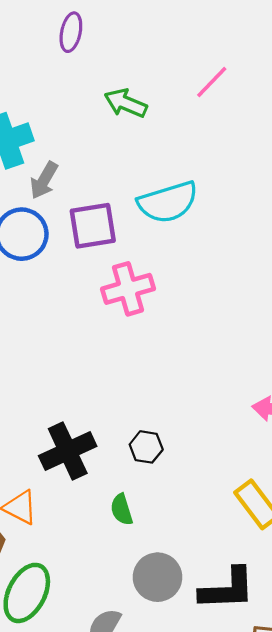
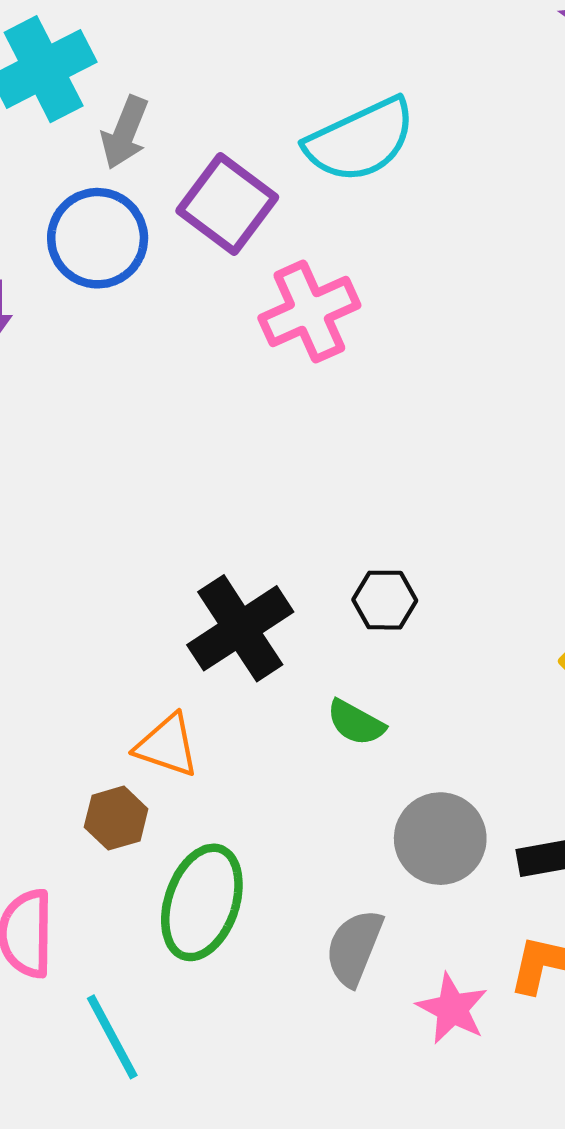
purple square: (93, 226) -> (227, 204), turned -36
green semicircle: (122, 510) -> (356, 723), turned -36

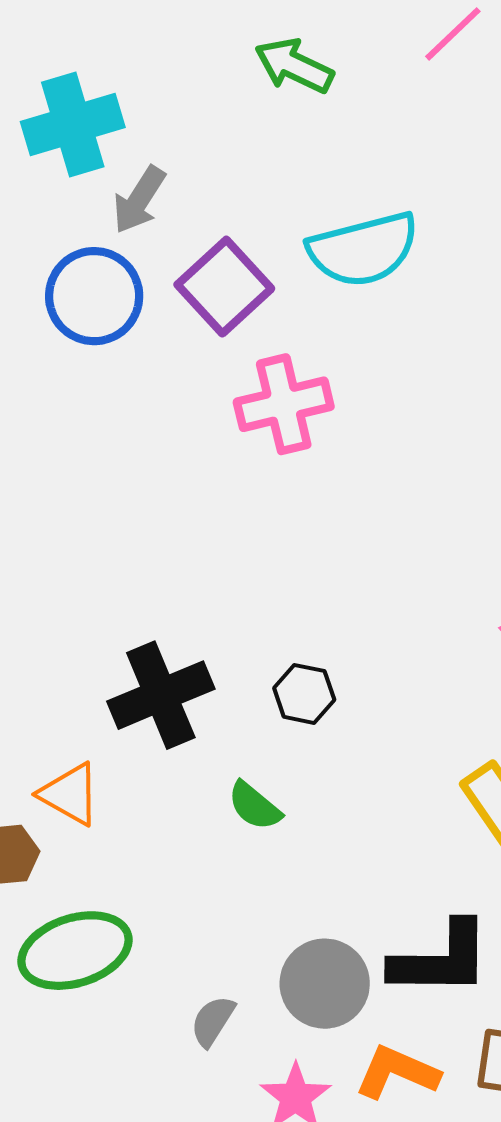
gray circle: (440, 839) -> (325, 984), moved
green ellipse: (202, 902) -> (75, 951), turned 43
gray semicircle: (354, 948) -> (213, 1021), size x0.7

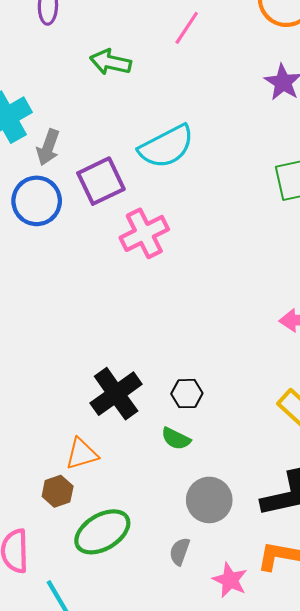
purple square: (224, 287) -> (101, 181), turned 30
black hexagon: (304, 694) -> (187, 394), moved
orange triangle: (70, 794) -> (82, 454), turned -33
gray circle: (325, 984) -> (209, 500), moved

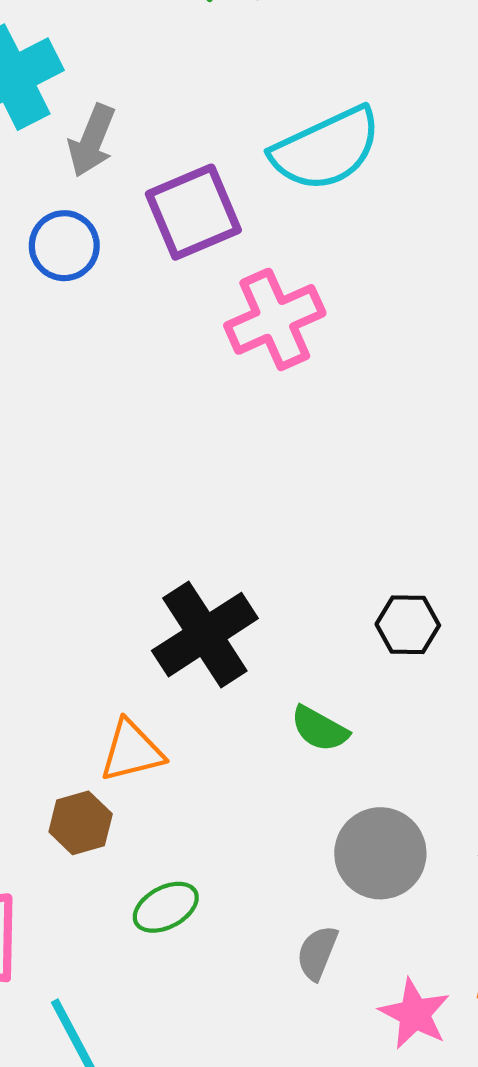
blue circle: (37, 201) -> (64, 246), size x0.7
black hexagon: (187, 394) -> (408, 625), moved
green ellipse: (102, 532) -> (166, 907), size x0.6

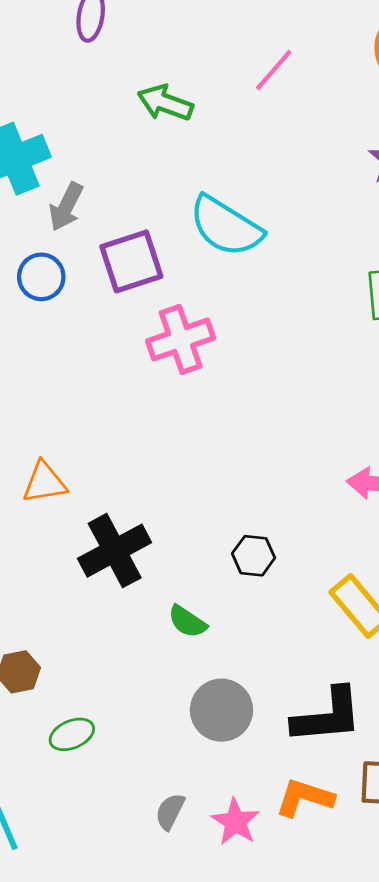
cyan semicircle: (326, 149) -> (226, 226), turned 52
orange triangle: (132, 751) -> (44, 483), moved
gray semicircle: (317, 953) -> (170, 811), moved

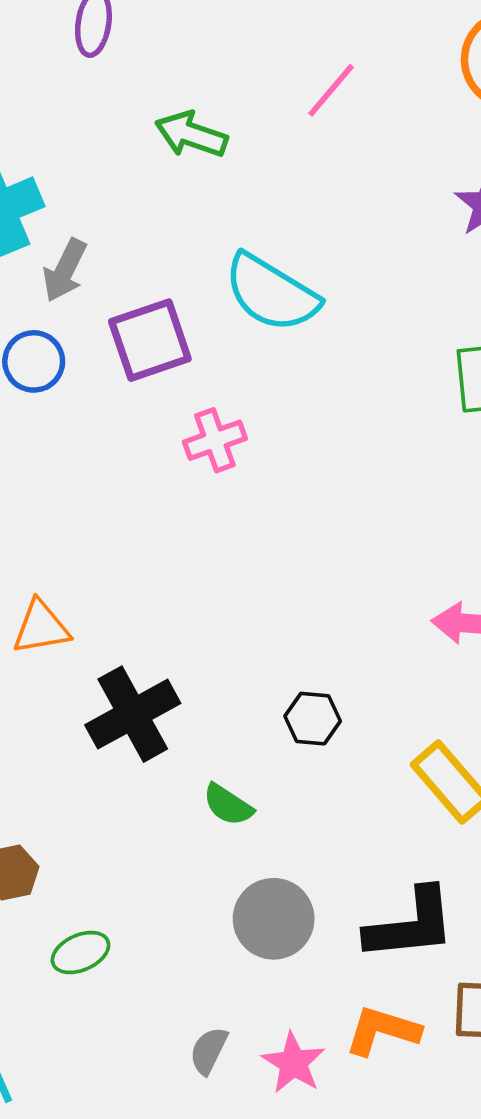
pink cross: (181, 340) -> (215, 440), size x0.7

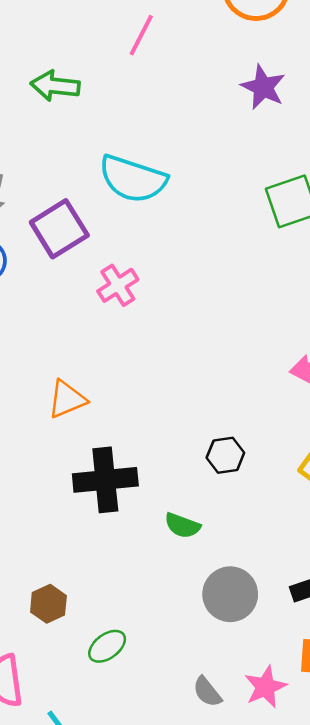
orange triangle: (41, 627) -> (67, 399), moved
black cross: (133, 714) -> (105, 480), turned 36
gray semicircle: (209, 1051) -> (207, 692), turned -52
pink star: (293, 1063) -> (265, 687), turned 30

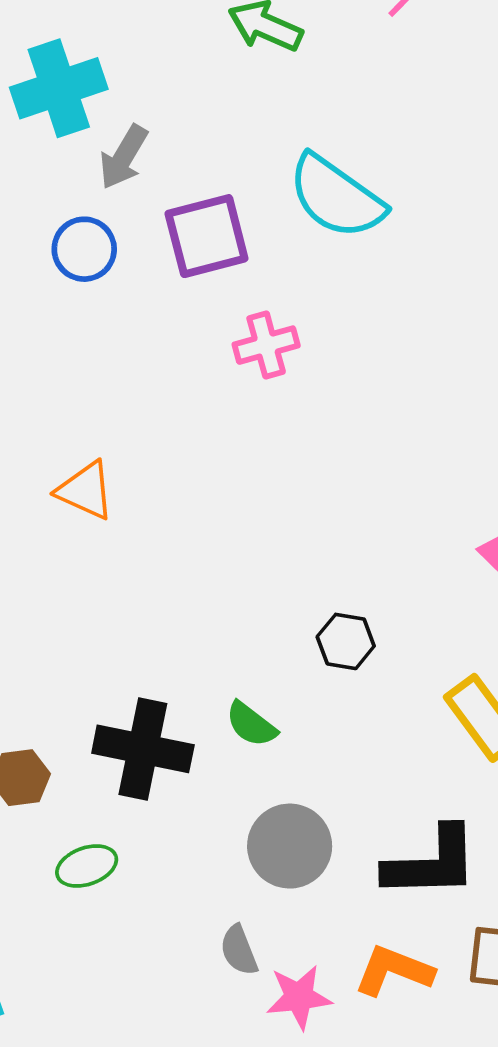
orange triangle: (67, 399) -> (86, 490), moved, turned 30
black cross: (105, 480) -> (143, 749), moved
gray semicircle: (207, 692) -> (239, 950), moved

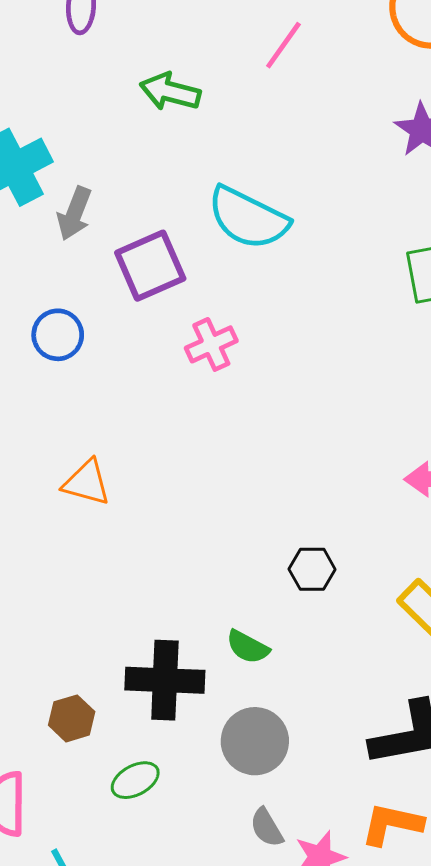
blue circle: (84, 249) -> (58, 335), moved
gray circle: (290, 846) -> (255, 741), moved

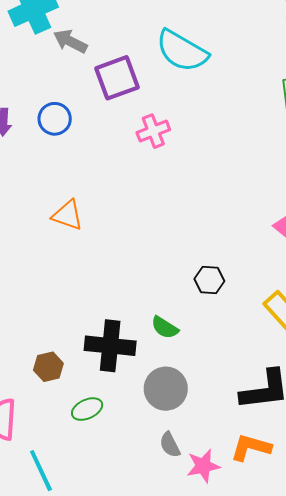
gray arrow: (74, 214) -> (70, 41), turned 92

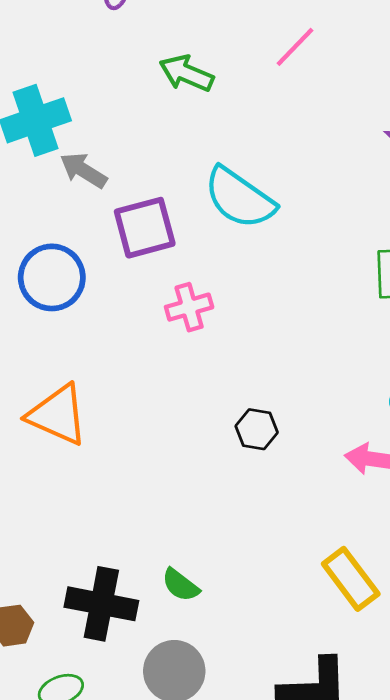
blue circle: (55, 119) -> (52, 277), size x1.4
orange triangle: (67, 215) -> (58, 415), size x1.4
black hexagon: (209, 280) -> (257, 429), moved

